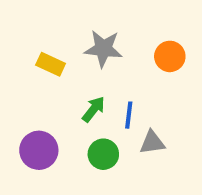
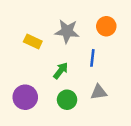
orange circle: (170, 56) -> (106, 26), moved
blue line: (129, 115) -> (92, 58), moved

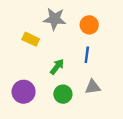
orange circle: (106, 26) -> (89, 25), moved
gray star: (67, 31) -> (55, 19), moved

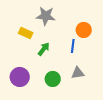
orange circle: (89, 25) -> (84, 30), moved
green arrow: (57, 67) -> (44, 49), moved

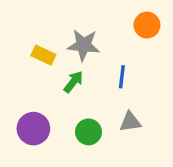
gray star: (46, 16) -> (83, 45), moved
orange circle: (84, 30) -> (147, 25), moved

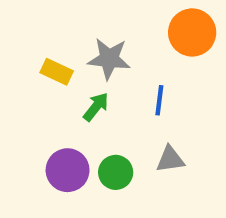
orange circle: (147, 25) -> (192, 32), size x1.4
purple circle: (33, 129) -> (68, 170), moved

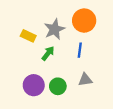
orange circle: (192, 32) -> (84, 21), moved
gray star: (109, 59) -> (55, 29), turned -30

